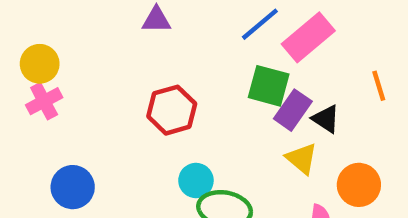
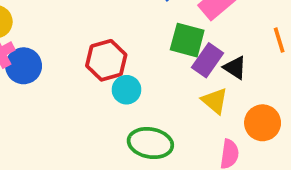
cyan circle: (196, 180) -> (127, 90), moved
blue circle: (73, 187) -> (24, 66), moved

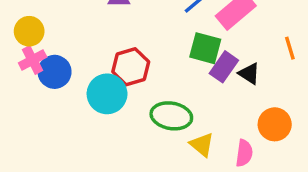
cyan circle: (127, 90) -> (107, 94), moved, size x1.5
yellow triangle: (215, 101) -> (202, 145), moved
green ellipse: (150, 143) -> (171, 116), moved

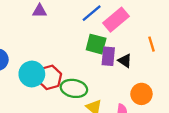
red hexagon: (131, 67) -> (50, 77), moved
purple rectangle: (224, 67) -> (108, 56), turned -30

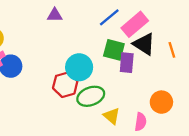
black triangle: (125, 61) -> (144, 44), moved, size x1.5
cyan circle: (32, 74) -> (79, 67), moved
green ellipse: (74, 88) -> (91, 96), turned -30

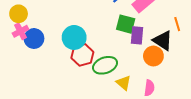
black triangle: (144, 44) -> (163, 41), moved
cyan circle: (79, 67) -> (74, 37), moved
orange circle: (161, 102) -> (153, 56), moved

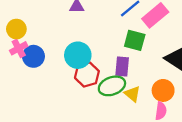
purple rectangle: (137, 35) -> (122, 67), moved
orange circle: (153, 56) -> (163, 90), moved
yellow triangle: (124, 83) -> (132, 94), moved

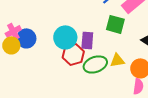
yellow circle: (16, 29) -> (11, 45), moved
purple rectangle: (122, 67) -> (87, 40), moved
yellow triangle: (132, 94) -> (117, 60), moved, turned -49

